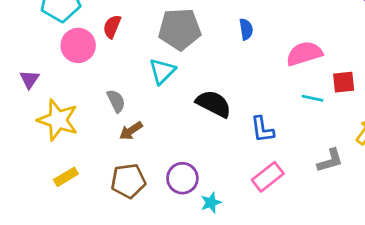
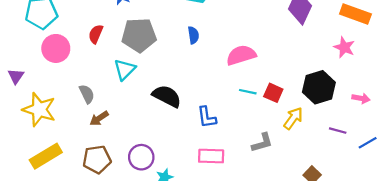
red semicircle: (112, 27) -> (96, 34), moved
red square: (344, 82) -> (273, 93), moved, turned 30
yellow rectangle: (66, 177) -> (46, 156), size x1.6
pink rectangle: (268, 177) -> (211, 156), turned 40

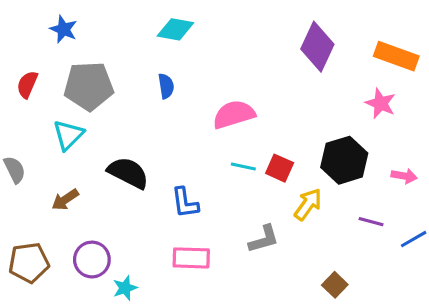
brown arrow: (99, 118) -> (65, 200), moved

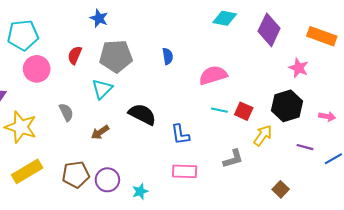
cyan diamond: (175, 29) -> (225, 18), moved
pink star: (380, 103) -> (299, 68), moved
purple circle: (92, 260) -> (107, 180), moved

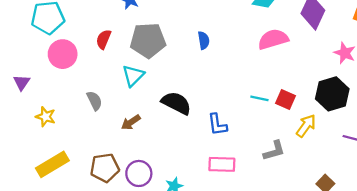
pink semicircle: (213, 75) -> (273, 39), moved
yellow star: (21, 127) -> (46, 117), size x0.6

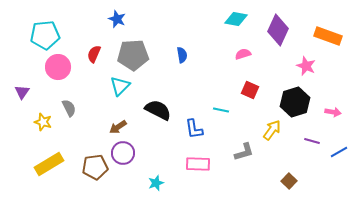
pink semicircle: (273, 39) -> (243, 54), size x0.6
cyan line: (259, 98) -> (221, 110), moved
red square: (286, 100) -> (250, 90), moved
gray semicircle: (94, 101) -> (69, 108), moved
purple circle: (139, 173) -> (123, 153), moved

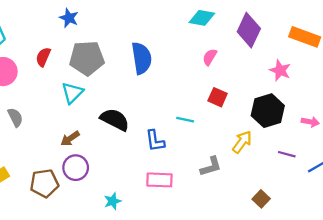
pink semicircle: (243, 54) -> (210, 57), turned -42
blue semicircle: (182, 55) -> (142, 58), size x1.8

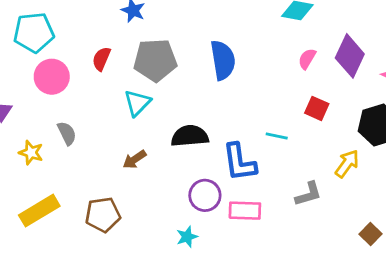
purple diamond: (249, 30) -> (350, 56), moved
black semicircle: (115, 120) -> (190, 136), turned -32
blue L-shape: (155, 141) -> (239, 162), size x1.4
purple circle: (76, 168) -> (205, 195), moved

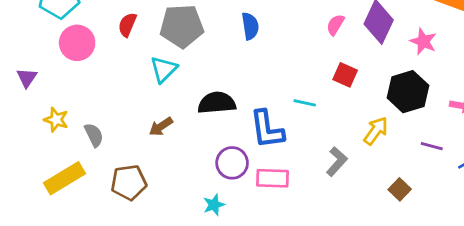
blue semicircle: (223, 60) -> (250, 26), size x0.7
gray semicircle: (67, 133) -> (94, 135), moved
gray L-shape: (308, 194) -> (337, 161), turned -32
brown square: (371, 234) -> (400, 189), moved

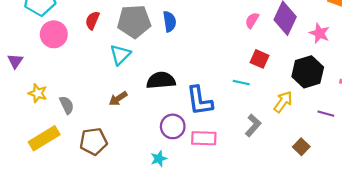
blue semicircle: (250, 26) -> (170, 21), moved
cyan line: (305, 103) -> (241, 83), moved

